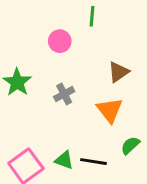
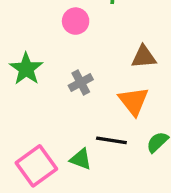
brown triangle: (118, 72) -> (144, 57), turned 30
black line: (94, 162) -> (111, 140), moved

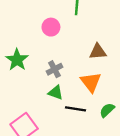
green triangle: (81, 159) -> (56, 93), moved

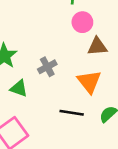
pink circle: (51, 27) -> (82, 22), moved
green triangle: (56, 93) -> (19, 88), moved

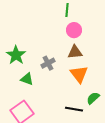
brown triangle: (97, 46) -> (75, 52), moved
black line: (72, 113) -> (74, 109), moved

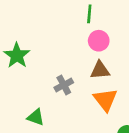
green star: (16, 55) -> (17, 55), moved
green triangle: (27, 79) -> (36, 117), moved

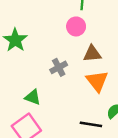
pink circle: (99, 41) -> (76, 26), moved

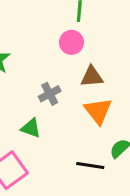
green triangle: (33, 97) -> (31, 128), moved

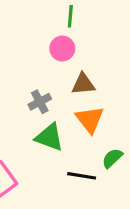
green triangle: (31, 128) -> (49, 137), moved, size x1.4

